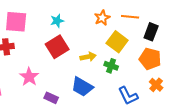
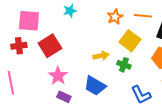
cyan star: (57, 21) -> (70, 11), moved
red square: (57, 47) -> (50, 46), moved
pink star: (29, 77) -> (58, 76), moved

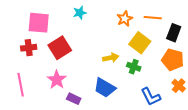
pink star: (58, 76) -> (57, 80), moved

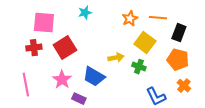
blue trapezoid: (105, 88) -> (94, 77), moved

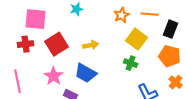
yellow arrow: (116, 58) -> (91, 45), moved

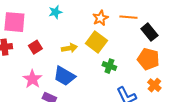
black rectangle: (171, 29) -> (149, 32), turned -60
yellow square: (137, 39) -> (96, 42), moved
red square: (57, 44) -> (35, 47), size x0.6

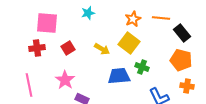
yellow arrow: (69, 48) -> (102, 49), turned 42
blue trapezoid: (64, 76) -> (119, 76), moved, turned 145
orange cross: (154, 85) -> (187, 86), turned -32

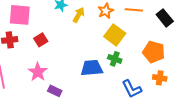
black rectangle: (182, 33) -> (165, 18), moved
yellow square: (129, 43) -> (115, 35), moved
yellow arrow: (102, 49) -> (79, 15), moved, turned -91

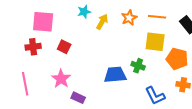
yellow square: (115, 35) -> (155, 42), moved, turned -30
red square: (41, 40) -> (64, 47), turned -32

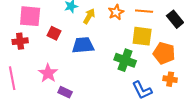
red square: (64, 47) -> (54, 33), moved
green cross: (138, 66) -> (125, 60), size x1.5
blue trapezoid: (115, 75) -> (83, 45), moved

